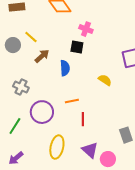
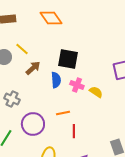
pink cross: (86, 29) -> (77, 85), moved
black square: (77, 47) -> (68, 59), size x1.5

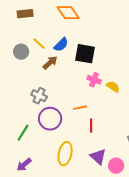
blue semicircle: (56, 80) -> (61, 45), moved, turned 49
gray cross: (12, 99) -> (39, 96), moved

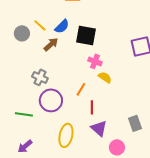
yellow semicircle: (113, 87) -> (105, 77), moved
orange line: (80, 108) -> (81, 89), turned -48
green line: (23, 133) -> (24, 114), turned 66
purple triangle: (98, 157) -> (99, 128), moved

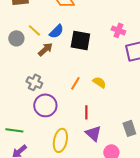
pink cross: (95, 61) -> (118, 30), moved
orange line: (81, 89) -> (75, 83), moved
green line: (24, 114) -> (14, 130), moved

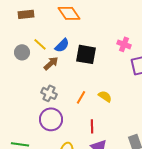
gray cross: (34, 82) -> (49, 93), moved

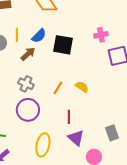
yellow line: (40, 44) -> (17, 35), turned 48
pink cross: (124, 44) -> (101, 35), turned -32

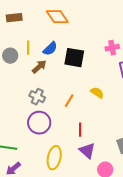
yellow semicircle: (82, 87) -> (97, 93), moved

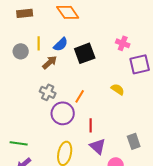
pink cross: (112, 48) -> (123, 43), turned 32
black square: (74, 58) -> (85, 53), turned -30
yellow semicircle: (97, 93) -> (118, 89), moved
purple circle: (39, 123) -> (63, 113), moved

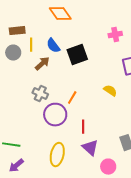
brown rectangle: (25, 13) -> (17, 31), moved
pink cross: (123, 43) -> (115, 35), moved, turned -32
blue semicircle: (61, 44) -> (53, 46), turned 98

